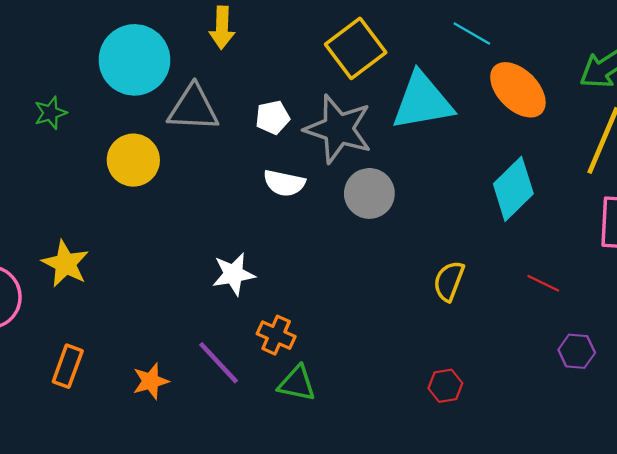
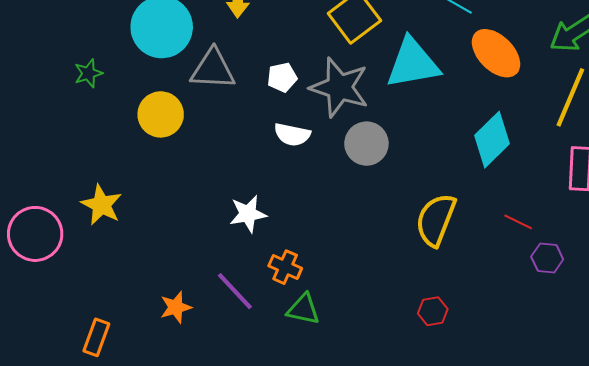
yellow semicircle: (449, 281) -> (436, 220), size x1.5
purple hexagon: (577, 351) -> (547, 258), moved
orange rectangle: (68, 366) -> (96, 337), moved

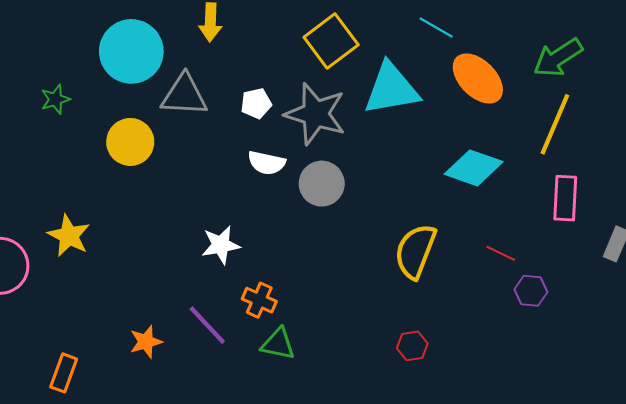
cyan diamond: (492, 140) -> (474, 168), turned 64
gray circle: (366, 144) -> (322, 184), moved

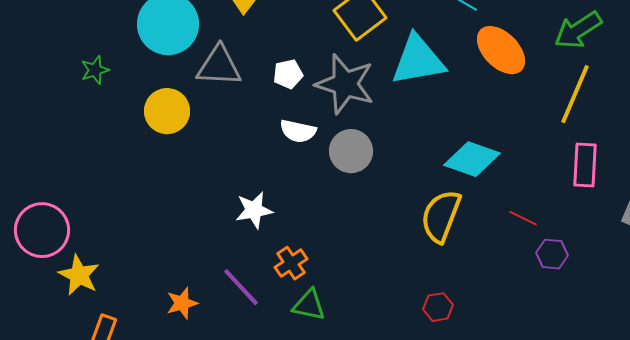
cyan diamond: (474, 168) -> (472, 159), moved
yellow star: (69, 236) -> (79, 275), moved
orange cross: (259, 300) -> (291, 263), turned 32

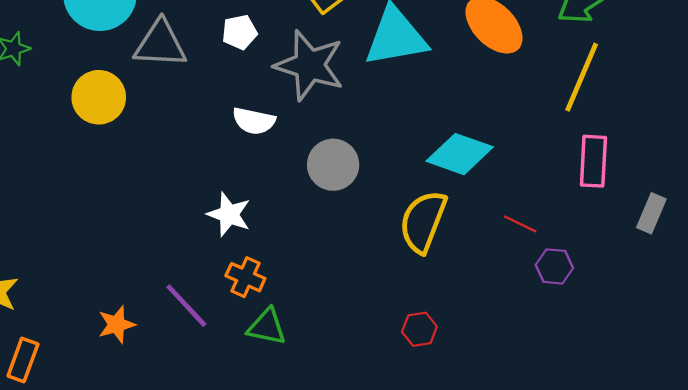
white pentagon: (288, 74) -> (240, 32), moved
gray circle: (351, 151) -> (333, 165), moved
white star: (254, 210) -> (229, 214), moved, turned 30
orange cross: (291, 263) -> (245, 277), turned -32

